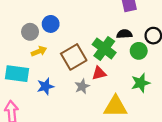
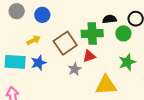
gray circle: (30, 32) -> (17, 11), moved
green cross: (104, 48) -> (92, 33), turned -35
blue star: (45, 86) -> (39, 63), moved

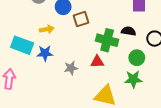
green circle: (123, 33) -> (137, 58), moved
brown square: (65, 43) -> (81, 19), moved, size x0.7
gray star: (75, 69) -> (71, 68), moved

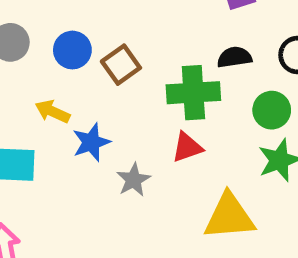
yellow arrow: (47, 29) -> (52, 112), turned -128
blue star: (45, 53) -> (91, 142), moved

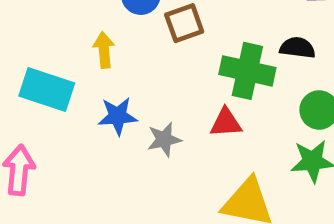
yellow arrow: (52, 112) -> (104, 50), turned 44
blue star: (91, 142) -> (118, 116), moved

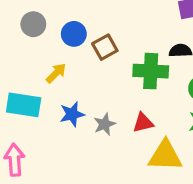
yellow arrow: (104, 50) -> (56, 73), turned 60
red triangle: (226, 123) -> (143, 123), moved

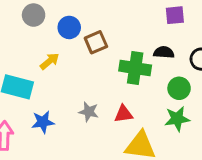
blue star: (72, 114) -> (43, 122), moved
gray star: (105, 124) -> (89, 112), turned 30

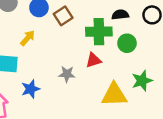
green circle: (179, 88) -> (127, 43), moved
red triangle: (124, 114) -> (93, 60), moved
green star: (177, 119) -> (142, 81), moved

